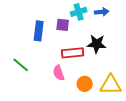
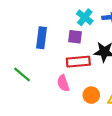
cyan cross: (79, 12) -> (85, 17), turned -35
purple square: (63, 25) -> (75, 37), moved

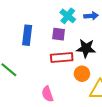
pink semicircle: (63, 83) -> (47, 94), moved
orange circle: (91, 95) -> (82, 74), moved

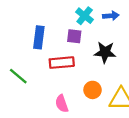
red rectangle: (62, 57) -> (62, 63), moved
orange circle: (82, 74) -> (93, 90), moved

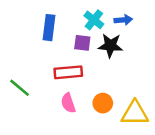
blue rectangle: (39, 37) -> (49, 28), moved
black star: (105, 52) -> (110, 45), moved
pink semicircle: (62, 104) -> (68, 103), moved

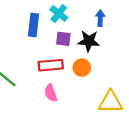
cyan cross: (94, 20) -> (59, 14), moved
blue arrow: (123, 20) -> (100, 18), turned -84
orange circle: (103, 103) -> (82, 68), moved

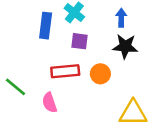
black star: (89, 41) -> (125, 46), moved
pink semicircle: (51, 93) -> (49, 103), moved

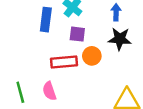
orange circle: (100, 74) -> (92, 56), moved
green line: (16, 87) -> (20, 92), moved, turned 35

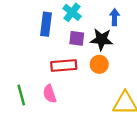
black star: (120, 39) -> (102, 40), moved
orange circle: (92, 56) -> (99, 64), moved

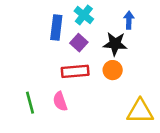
purple square: (77, 38) -> (79, 43), moved, turned 35

